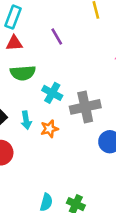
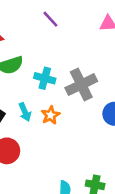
purple line: (57, 37) -> (50, 19), moved

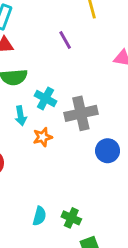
cyan arrow: (25, 112) -> (21, 116), moved

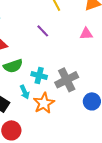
orange star: (43, 137) -> (44, 103), size x1.5

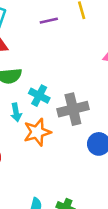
purple line: (43, 31) -> (49, 21), moved, turned -72

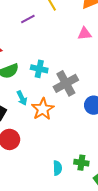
cyan cross: (39, 96) -> (39, 69), moved

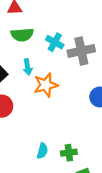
gray cross: (66, 83) -> (81, 51), moved
green cross: (81, 163) -> (69, 153), turned -32

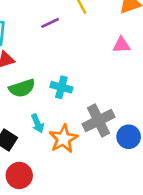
gray cross: (81, 51) -> (99, 120), moved

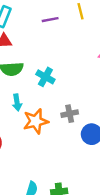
gray cross: (99, 120) -> (70, 114), size x0.6

